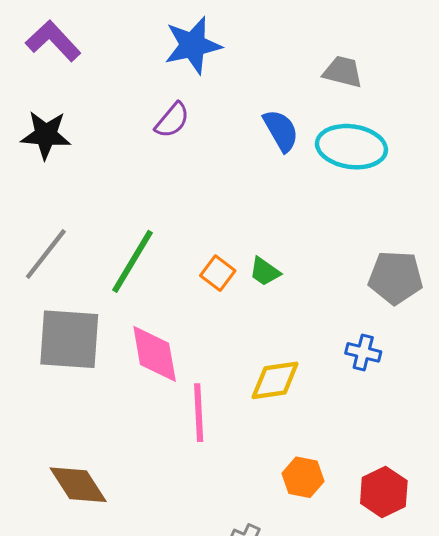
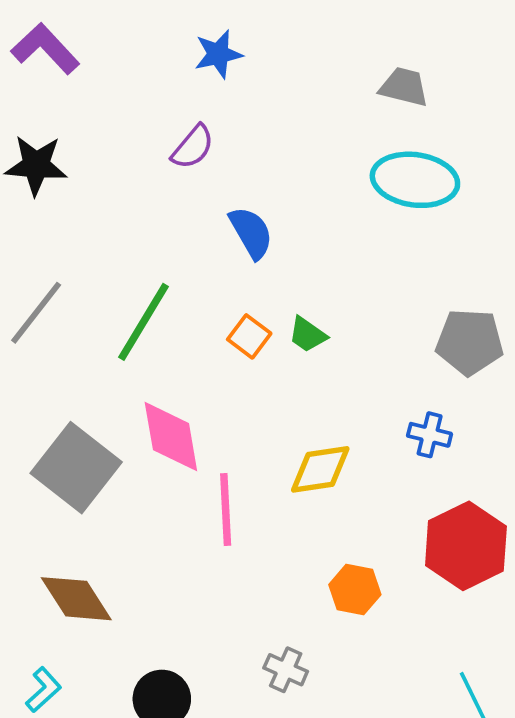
blue star: (193, 45) -> (218, 54), size x0.7
blue semicircle: (281, 131) -> (251, 233), moved
gray square: (69, 339) -> (76, 468), moved, turned 34
red hexagon: (384, 492) -> (466, 546), moved, size x1.4

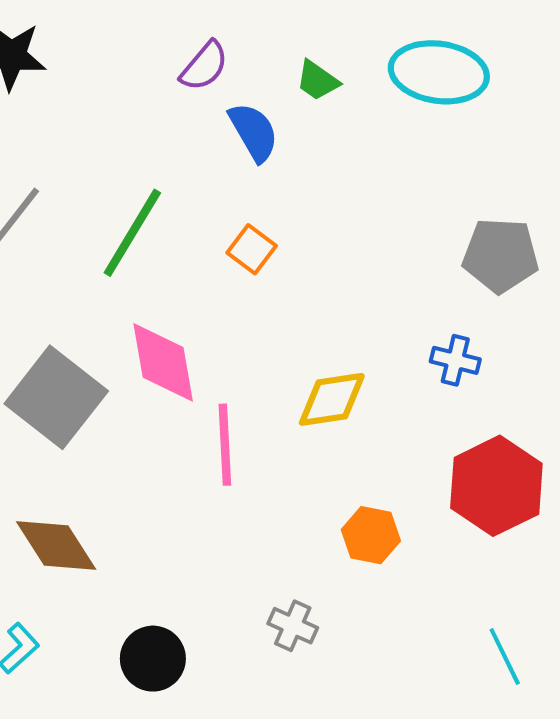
purple semicircle: (193, 147) -> (204, 66), moved
green trapezoid: (308, 335) -> (317, 81), moved

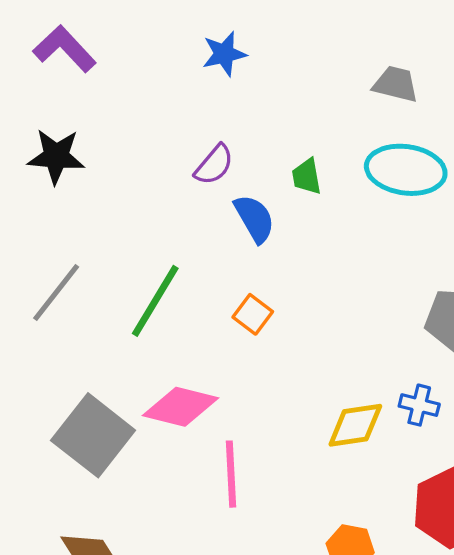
green trapezoid: (317, 81) -> (307, 177), turned 45
pink diamond: (163, 362) -> (180, 407), turned -66
yellow diamond: (332, 399) -> (355, 425), moved

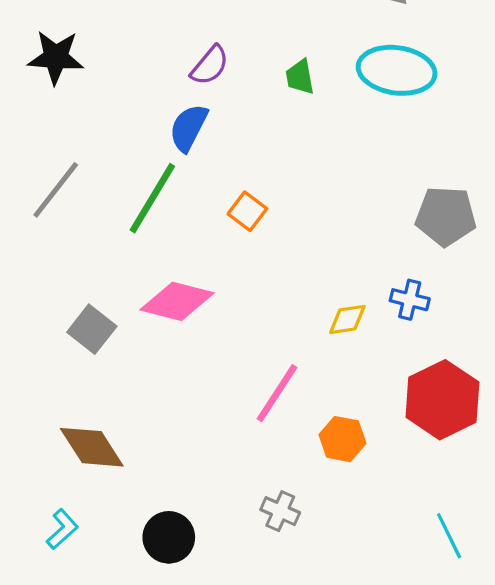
blue semicircle: (254, 219) -> (188, 128), moved, turned -123
yellow diamond: (355, 425) -> (347, 319), size x0.7
gray square: (93, 435) -> (92, 329), size x0.6
pink line: (231, 474) -> (277, 393), moved, turned 36

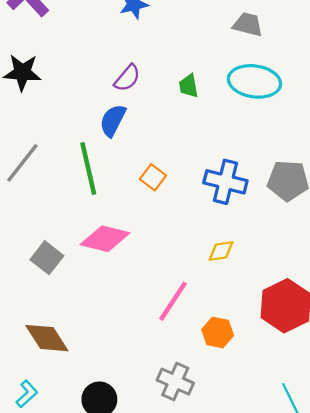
green line: (152, 198) -> (88, 168), turned -44
blue cross: (410, 300) -> (225, 182), moved, size x1.6
gray cross: (280, 511) -> (175, 382), size x1.4

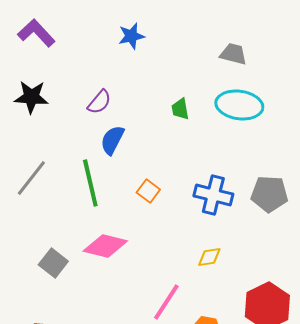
purple semicircle: (127, 78) -> (99, 102), moved

